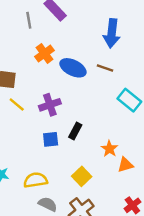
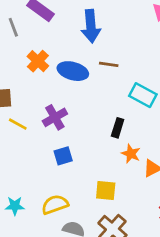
blue arrow: (112, 33) -> (91, 26), moved
black rectangle: (75, 131) -> (118, 128), moved
yellow square: (82, 176) -> (106, 191), turned -30

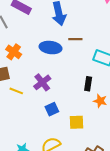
orange cross: (38, 61) -> (14, 52), moved
yellow square: (106, 191) -> (76, 122), moved

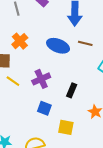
black rectangle: (88, 84) -> (72, 90), moved
blue square: (52, 109) -> (44, 108), turned 32

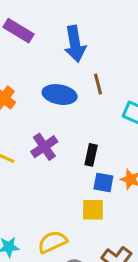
brown line: (85, 43) -> (98, 84), turned 72
blue square: (44, 108) -> (103, 182), moved

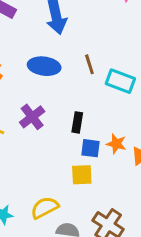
brown line: (98, 84) -> (89, 64), moved

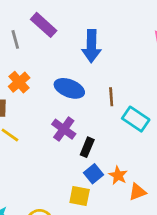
purple cross: (32, 117) -> (64, 129), moved, turned -30
blue square: (91, 148) -> (94, 174), turned 30

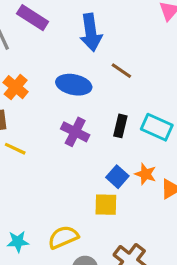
brown line: (111, 97) -> (121, 71), moved, turned -42
cyan rectangle: (136, 119) -> (157, 127), moved
black rectangle: (87, 147) -> (120, 126), moved

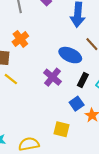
blue ellipse: (74, 85) -> (70, 55), moved
blue square: (117, 177) -> (77, 104), moved

